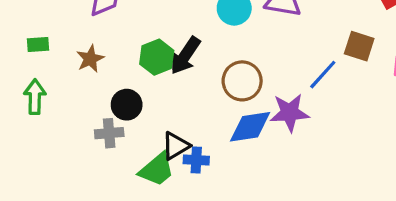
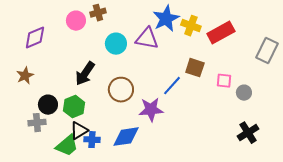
green hexagon: (157, 57) -> (74, 107), moved
blue diamond: (250, 127) -> (126, 137), moved

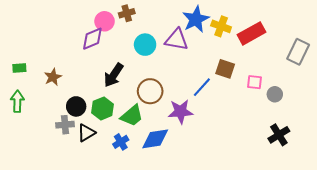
purple diamond: (35, 38) -> (92, 39), moved
black triangle: (79, 131) -> (86, 133), moved
blue cross: (92, 140) -> (121, 142), turned -35
green trapezoid: (67, 146) -> (132, 116), moved

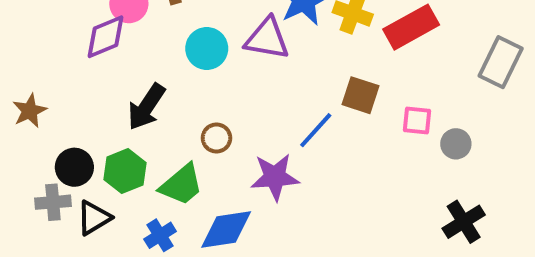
brown circle: (150, 91) -> (216, 138), size x0.6

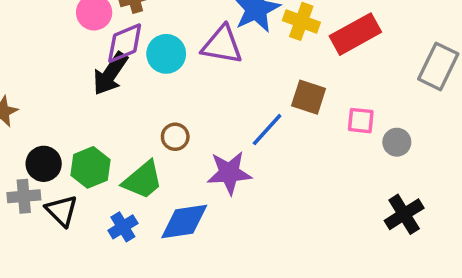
purple diamond: (106, 37) -> (125, 43), moved
black arrow: (146, 107) -> (110, 74), moved
black triangle: (94, 218) -> (62, 211), turned -44

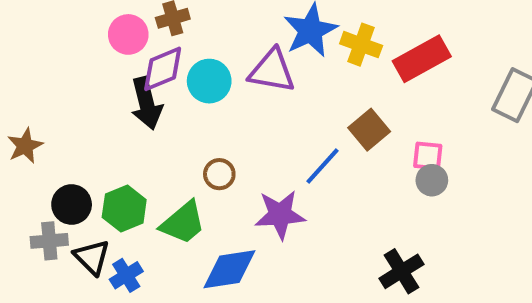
black arrow: (110, 74) -> (146, 103), turned -48
brown square: (309, 97) -> (369, 130), turned 32
gray circle: (397, 142) -> (432, 180), moved
black cross: (404, 214) -> (401, 271), moved
blue cross: (123, 227) -> (126, 275), moved

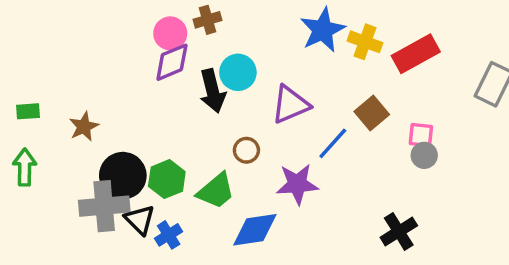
purple diamond: (163, 69) -> (172, 62), moved
purple triangle: (272, 71) -> (290, 105), moved, turned -33
black arrow: (146, 103) -> (213, 91), moved
black circle: (72, 204) -> (123, 176), size x1.4
gray cross: (49, 241) -> (104, 206), size x1.6

